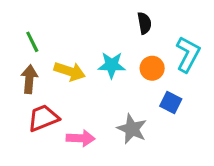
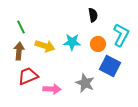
blue square: (171, 102) -> (110, 66), size x1.5

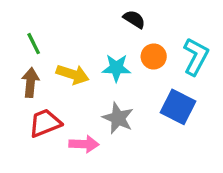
black semicircle: (93, 15) -> (134, 19), moved, turned -48
orange circle: (98, 44) -> (154, 56), moved
gray star: (85, 83) -> (118, 118), moved

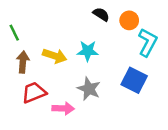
green line: (34, 44) -> (14, 33), moved
orange circle: (154, 56) -> (129, 20), moved

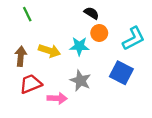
orange circle: (129, 20) -> (99, 33), moved
green line: (14, 33) -> (27, 14), moved
cyan L-shape: (148, 42) -> (134, 39), turned 35

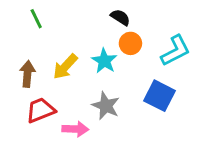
cyan star: (79, 46) -> (104, 61), turned 30
yellow arrow: (49, 51) -> (65, 67), turned 115

